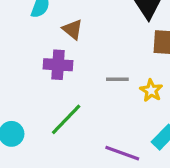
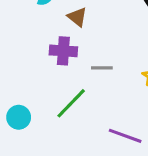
gray line: (117, 79) -> (102, 68), moved

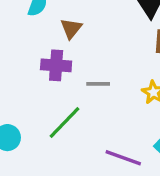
brown triangle: (77, 17) -> (71, 28), turned 30

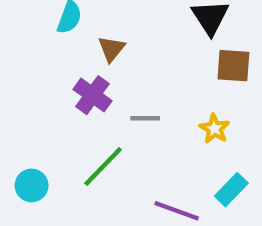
purple cross: (56, 65) -> (93, 95), turned 32

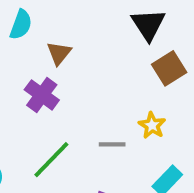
brown square: (233, 66) -> (169, 68), turned -36
gray line: (145, 118) -> (112, 144), moved

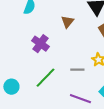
brown triangle: (59, 53) -> (67, 22), moved

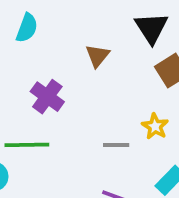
green line: (45, 78) -> (27, 145), moved, turned 45

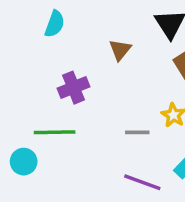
purple cross: (47, 97) -> (74, 88), turned 32

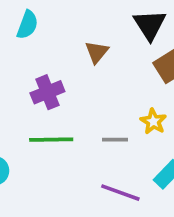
green line: (55, 132) -> (51, 140), moved

